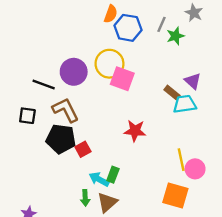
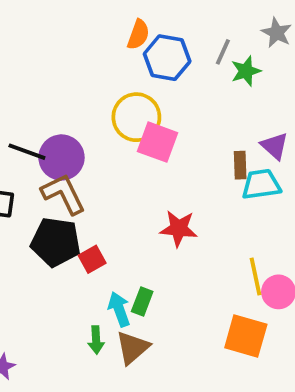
purple circle: (74, 72) -> (61, 157), moved
brown rectangle: (172, 93) -> (240, 165), turned 49
cyan arrow: (99, 179) -> (119, 309), turned 42

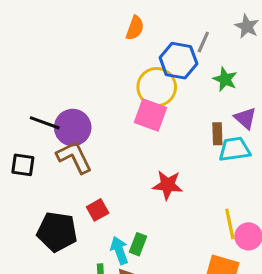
blue hexagon: (167, 58) -> (178, 61), moved
green star: (246, 71) -> (225, 79), moved, turned -30
yellow circle: (136, 117) -> (157, 87), moved
black pentagon: (56, 242) -> (57, 232), moved

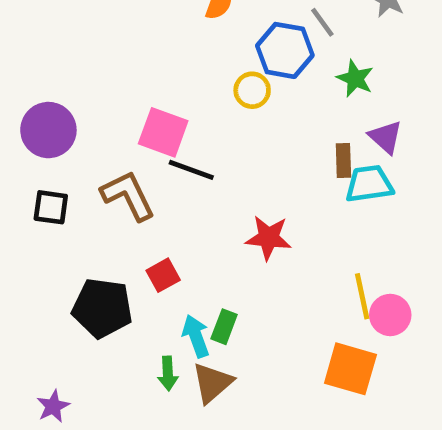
gray line: (203, 42) -> (322, 22), turned -60
yellow circle: (157, 87) -> (252, 90), size x0.6
pink square: (150, 115) -> (163, 132), moved
black line: (45, 123) -> (191, 170), moved
purple circle: (73, 127) -> (48, 130), moved

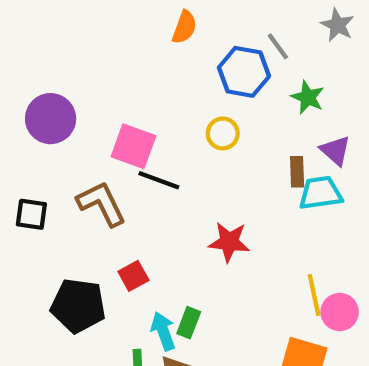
yellow circle: (252, 90) -> (223, 133), moved
purple circle: (48, 130) -> (51, 119), moved

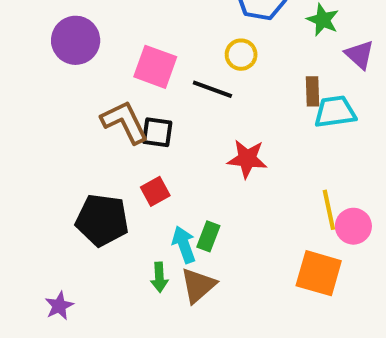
purple triangle: (335, 150) -> (360, 55), moved
black line: (159, 180) -> (212, 89), moved
black square: (31, 214) -> (157, 132), moved

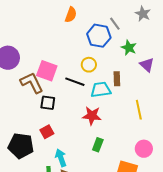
brown rectangle: (313, 91) -> (117, 79), moved
cyan trapezoid: (335, 112) -> (101, 90), moved
brown L-shape: (125, 122) -> (32, 83), moved
yellow line: (329, 210) -> (139, 110), moved
green rectangle: (208, 236) -> (98, 145), moved

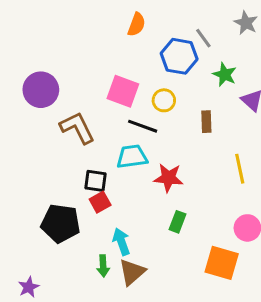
pink square: (47, 71) -> (123, 91), moved
cyan trapezoid: (101, 90) -> (132, 157), moved
black square: (48, 103) -> (96, 181), moved

